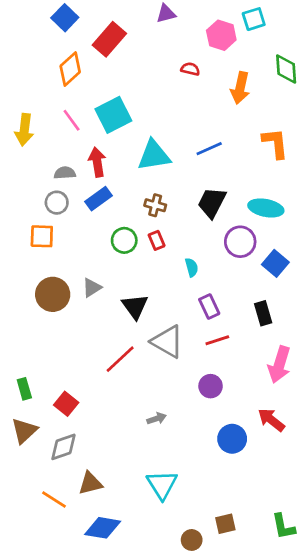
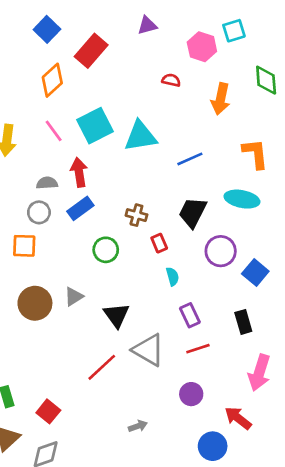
cyan triangle: (154, 155) -> (140, 136), moved
cyan ellipse: (266, 208) -> (242, 199), moved
red rectangle: (157, 240) -> (159, 243), moved
red arrow: (271, 420) -> (238, 418), moved

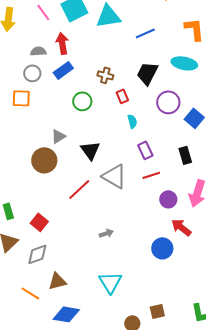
brown circle: (35, 303) -> (44, 160), moved
purple circle: (191, 394) -> (168, 199), moved

